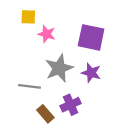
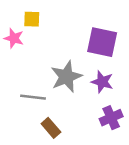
pink star: (47, 34) -> (14, 38), moved
purple cross: (71, 105) -> (111, 118), moved

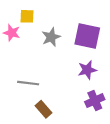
gray star: (66, 77) -> (51, 37), moved, size x0.7
purple star: (102, 82) -> (87, 70), turned -30

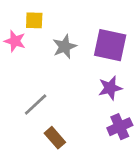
gray line: (28, 83) -> (36, 105), turned -50

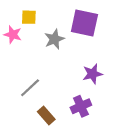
purple square: (110, 45) -> (84, 23), moved
purple cross: (120, 127) -> (81, 106), moved

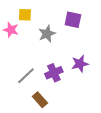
purple square: (84, 23) -> (73, 20), size x0.7
purple cross: (81, 106) -> (54, 73), moved

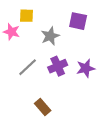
purple cross: (54, 73) -> (58, 66), moved
gray line: (26, 76) -> (28, 67), moved

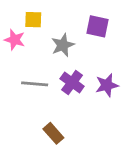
purple cross: (58, 66) -> (72, 83), turned -30
gray line: (28, 67) -> (35, 84), turned 48

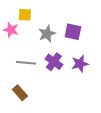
purple square: (97, 26) -> (73, 32), moved
brown rectangle: (53, 133) -> (20, 93), moved

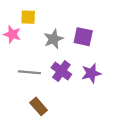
brown rectangle: (20, 93) -> (39, 106), moved

